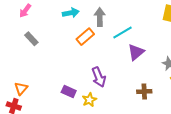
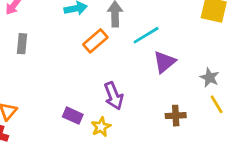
gray rectangle: (31, 39) -> (22, 44), turned 48

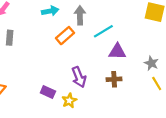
purple triangle: (164, 62) -> (117, 52), turned 42
brown cross: (176, 116) -> (114, 79), moved

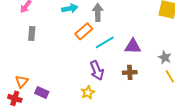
cyan line: (103, 31) -> (105, 42), moved
purple rectangle: (48, 92) -> (42, 92), moved

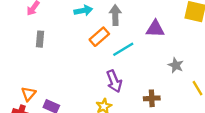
purple triangle: (133, 46) -> (155, 29), moved
gray star: (165, 57) -> (176, 65), moved
brown cross: (130, 72) -> (152, 98), moved

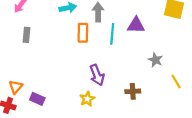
orange rectangle: (99, 37) -> (83, 33), turned -48
cyan line: (123, 49) -> (112, 34), moved, turned -54

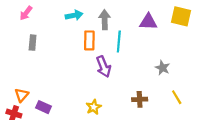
purple triangle: (136, 25) -> (148, 22), moved
purple arrow: (97, 75) -> (104, 67), moved
yellow line: (176, 82) -> (177, 97), moved

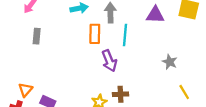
brown cross: (140, 99) -> (120, 94), moved

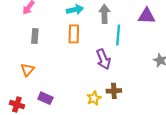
orange rectangle: (95, 34) -> (74, 34), moved
orange triangle: (25, 90) -> (27, 70), moved

